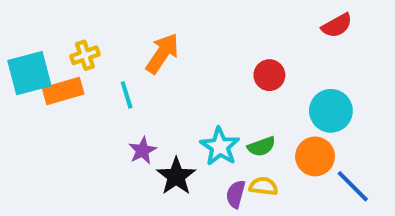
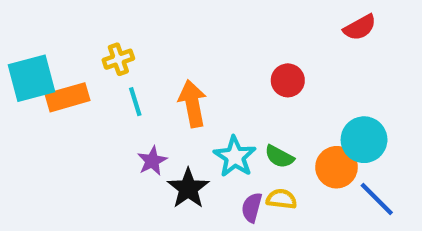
orange arrow: (162, 53) -> (192, 104), moved, turned -45
yellow cross: (85, 55) -> (118, 59), moved
cyan circle: (331, 111) -> (364, 140), moved
green semicircle: (261, 147) -> (279, 157), turned 48

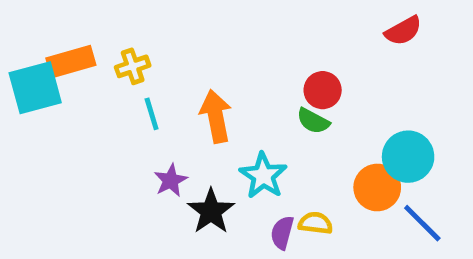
orange rectangle: (68, 97) -> (71, 62), moved
green semicircle: (279, 157) -> (313, 121), moved

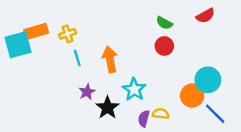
green semicircle: (313, 121) -> (164, 23), moved

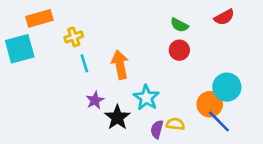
orange rectangle: (36, 31) -> (39, 18), moved
blue line: (215, 114) -> (219, 121), moved

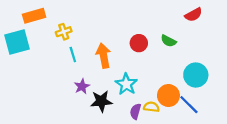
green semicircle: (179, 25) -> (168, 41), moved
red circle: (179, 50) -> (139, 43), moved
orange circle: (210, 104) -> (168, 96), moved
black star: (117, 117) -> (101, 101), turned 30

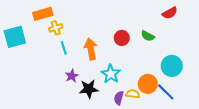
orange rectangle: (34, 16) -> (43, 14), moved

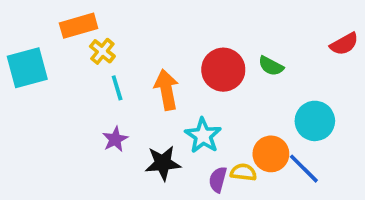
red semicircle: (170, 13) -> (344, 44), moved
yellow cross: (56, 28) -> (102, 51), turned -32
red circle: (122, 38) -> (223, 70), size x1.5
purple star: (72, 76) -> (115, 139), moved

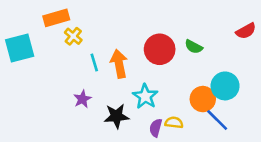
cyan line: (117, 88) -> (94, 62), moved
orange circle: (271, 154) -> (203, 99), moved

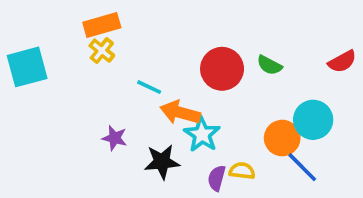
orange rectangle: (56, 18) -> (102, 25), moved
red semicircle: (246, 31) -> (342, 62), moved
cyan line: (94, 62) -> (149, 87), moved, turned -48
orange arrow: (119, 64) -> (180, 113), moved, turned -64
purple star: (82, 99) -> (115, 138), turned -30

